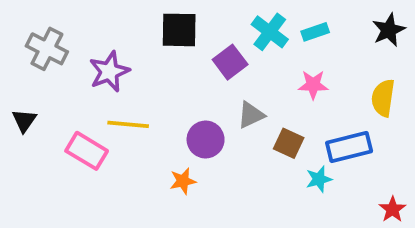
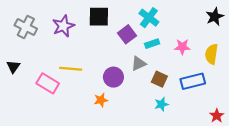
cyan rectangle: (315, 32) -> (152, 44), moved
purple star: (109, 72) -> (63, 26), moved
pink star: (313, 85) -> (182, 47), moved
cyan star: (319, 179) -> (161, 104), moved

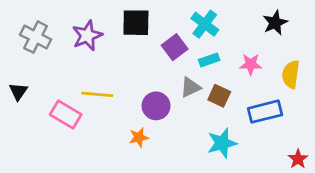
black star: (215, 17) -> (275, 23), moved
brown square: (159, 79) -> (219, 96), moved
cyan star: (161, 104) -> (222, 143), size x1.5

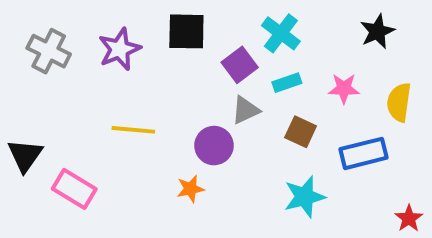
gray triangle: (190, 87) -> (245, 110), moved
black triangle: (18, 92) -> (25, 155), moved, size x1.4
pink rectangle: (66, 114) -> (74, 189), moved

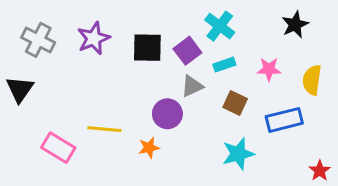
black square: (186, 31) -> (147, 48), moved
yellow line: (133, 130) -> (104, 129), moved
black triangle: (25, 155) -> (20, 89), moved

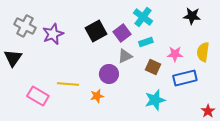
black star: (295, 25) -> (192, 16), turned 30
purple star: (94, 38) -> (53, 34), moved
black square: (147, 48) -> (96, 31), turned -30
pink star: (269, 69) -> (175, 54), moved

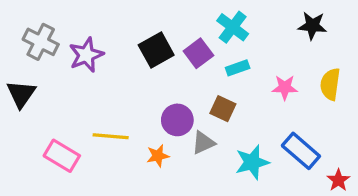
gray triangle: (125, 56) -> (203, 143), moved
brown square: (153, 67) -> (223, 109), moved
blue rectangle: (185, 78) -> (301, 151), moved, turned 55

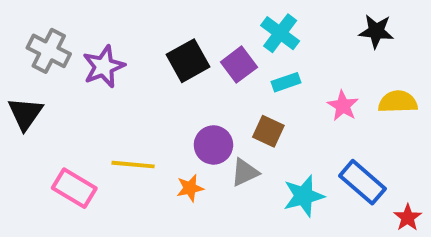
yellow semicircle: (330, 84) -> (398, 102), turned 80
pink star: (285, 87) -> (343, 106), turned 30

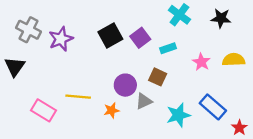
cyan cross: (280, 33) -> (179, 15), moved

